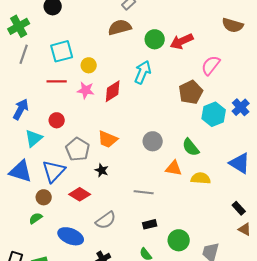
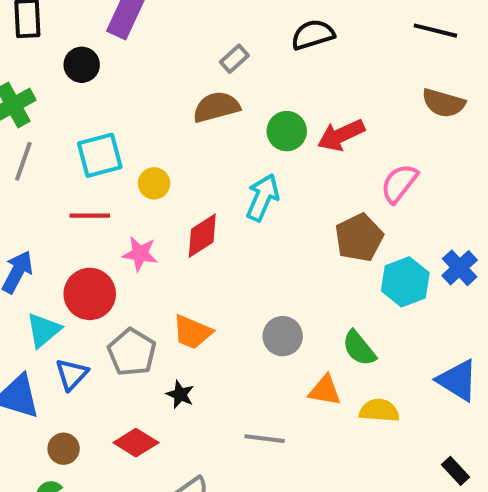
pink star: (86, 90) -> (140, 254), moved
red circle: (57, 120) -> (90, 294), size x1.6
blue triangle: (54, 171) -> (72, 374), moved, size x0.7

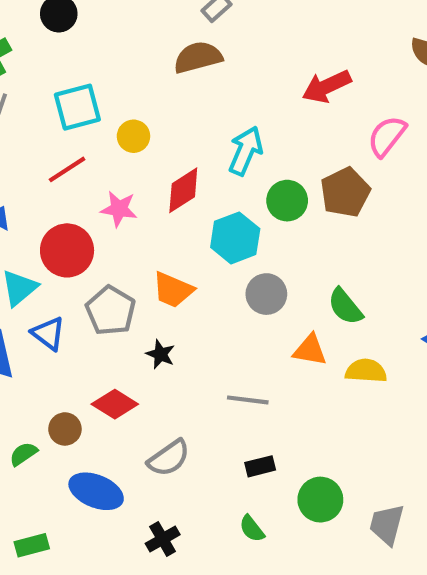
green circle: (287, 131) -> (287, 201), moved
red line: (90, 216) -> (67, 169), turned -33
cyan hexagon: (405, 282) -> (235, 238), moved
blue triangle: (72, 374) -> (48, 333), turned -36
brown circle: (64, 449) -> (65, 429), moved

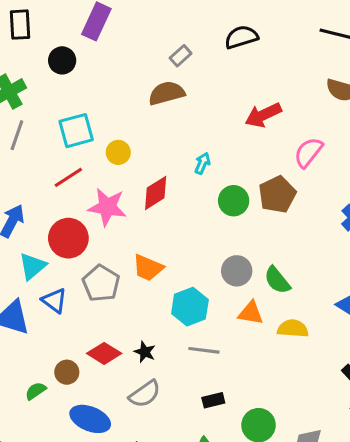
cyan arrow: (246, 151) -> (202, 163), size x0.6
pink star: (119, 209) -> (107, 207), size x1.4
cyan hexagon: (235, 238) -> (190, 307), moved
gray circle: (266, 294) -> (237, 271), moved
black star: (160, 354) -> (145, 352), moved

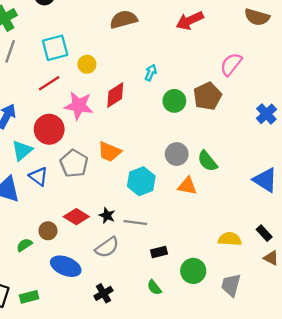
red arrow: (263, 115) -> (190, 21), moved
yellow semicircle: (293, 329) -> (230, 239), moved
gray line: (204, 350) -> (135, 223), moved

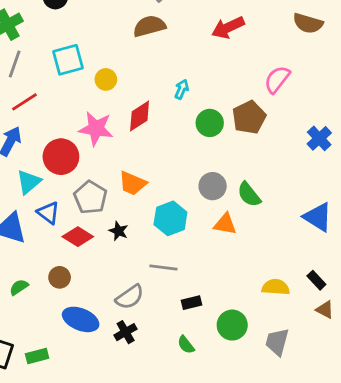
red line: (49, 83) -> (24, 102), moved
black star: (107, 215) -> (119, 231), moved
red diamond: (76, 217) -> (78, 237), moved
green semicircle: (24, 245) -> (19, 287), moved
black cross: (103, 293) -> (126, 332), moved

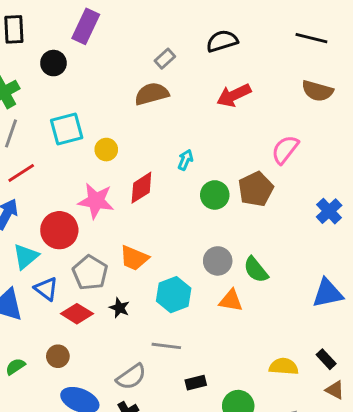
blue triangle: (318, 217) -> (328, 293), turned -44

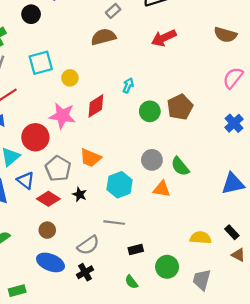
pink semicircle: (285, 150) -> (233, 78), moved
brown circle: (58, 356) -> (47, 230), moved

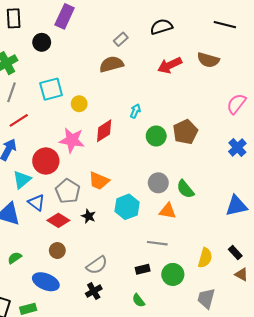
brown semicircle: (225, 35) -> (208, 60), moved
gray line: (114, 223) -> (157, 243), moved
yellow semicircle: (201, 238) -> (205, 258), turned 102
blue ellipse: (50, 262) -> (46, 282), moved
green circle: (167, 267) -> (173, 274), moved

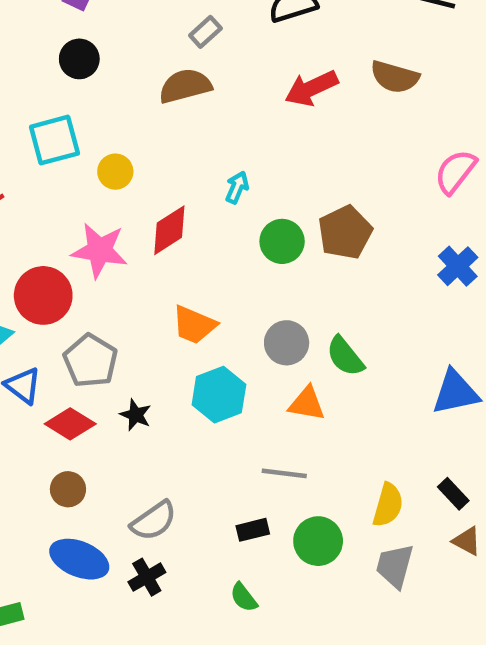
black circle: (42, 42) -> (79, 59), moved
orange trapezoid: (99, 181) -> (194, 325), moved
blue ellipse: (46, 282) -> (79, 559), moved
gray trapezoid: (206, 298) -> (395, 566), moved

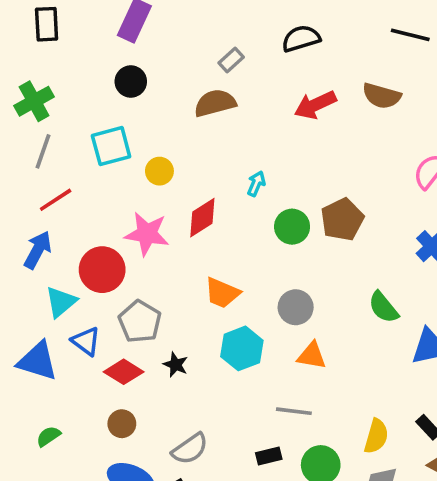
green semicircle: (345, 356) -> (383, 307), moved

